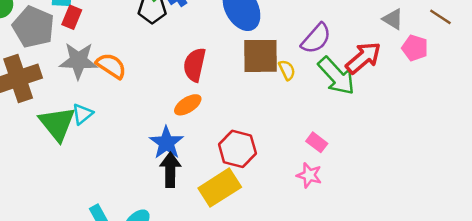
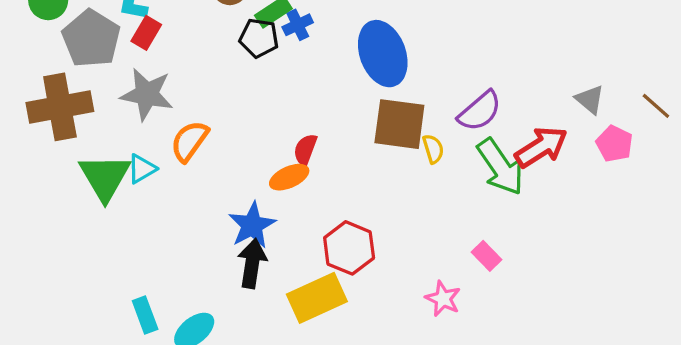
red semicircle: (195, 65) -> (305, 150), moved, size x0.7
orange semicircle: (111, 66) -> (190, 141), moved, turned -96
pink rectangle: (317, 142) -> (486, 256), moved

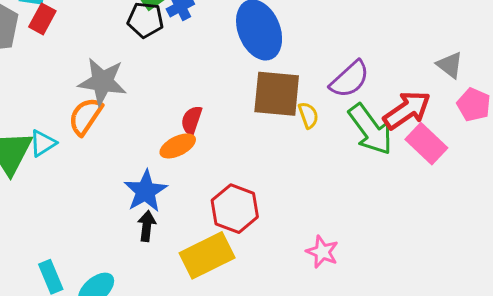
gray star: (147, 94) -> (102, 82), moved
pink rectangle: (486, 256) -> (426, 144), moved, size x1.5
black arrow: (252, 263) -> (147, 226), size x0.7

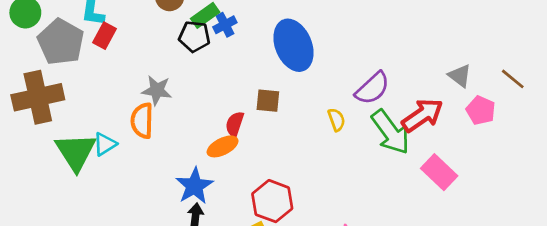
gray star: (102, 82) -> (157, 90), size x0.7
brown square: (277, 94) -> (268, 101), moved, size x0.6
orange semicircle: (85, 116) -> (142, 121), turned -32
pink rectangle: (426, 144) -> (439, 172), moved

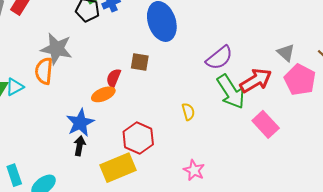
gray star: (157, 90) -> (57, 49), size x1.4
pink pentagon: (481, 110) -> (300, 80), size x1.4
yellow semicircle: (336, 120) -> (188, 112), moved

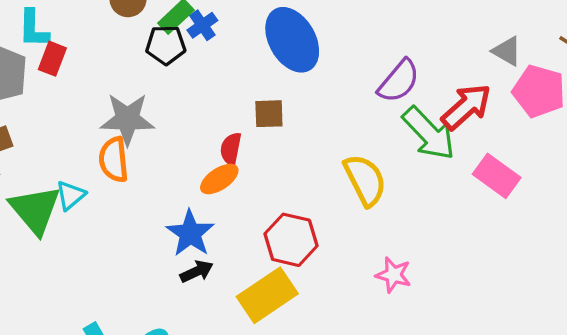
yellow semicircle: (188, 112) -> (365, 180), size x1.8
black arrow: (79, 146) -> (197, 272), turned 66

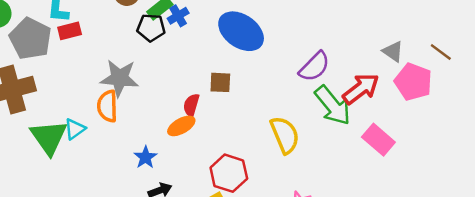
blue ellipse: (292, 40) -> (241, 31), turned -30
red rectangle: (52, 59) -> (70, 31), turned 50
blue star: (190, 233) -> (145, 157), moved, size x0.7

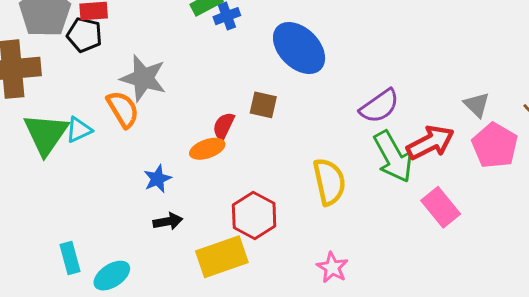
black pentagon: (151, 28) -> (84, 35), moved
orange semicircle: (107, 106) -> (123, 109), turned 140

